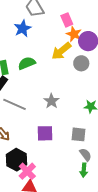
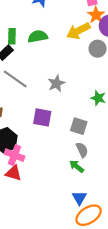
green arrow: (84, 170) -> (77, 166), turned 112
pink cross: (27, 171) -> (14, 155), turned -36

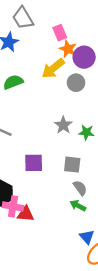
gray star: (56, 83) -> (63, 125), moved
red triangle: (13, 173) -> (26, 214), moved

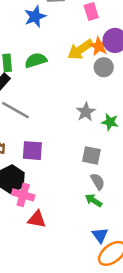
orange star: (68, 49) -> (99, 46), moved
purple square: (34, 163) -> (32, 151), moved
red triangle: (26, 214) -> (37, 219), moved

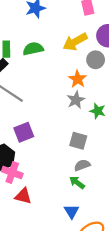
orange star: (99, 46) -> (78, 79), moved
purple square: (32, 151) -> (24, 132), turned -30
gray semicircle: (98, 181) -> (82, 165), turned -84
blue triangle: (100, 235) -> (72, 211), moved

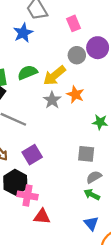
yellow arrow: (75, 42) -> (54, 76), moved
gray circle: (96, 60) -> (77, 55), moved
gray star: (76, 100) -> (52, 100), moved

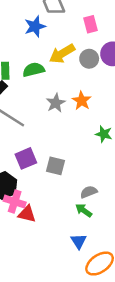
yellow arrow: (54, 76) -> (62, 54), moved
gray square: (86, 154) -> (55, 166), moved
red triangle: (42, 216) -> (27, 214), moved

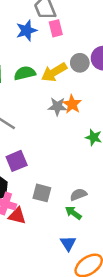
pink rectangle: (90, 24) -> (56, 28), moved
yellow arrow: (62, 54) -> (54, 72), moved
gray star: (56, 103) -> (57, 106), moved, turned 30
gray square: (55, 166) -> (42, 193), moved

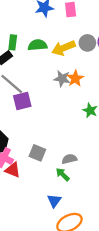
purple square: (17, 161) -> (22, 101), moved

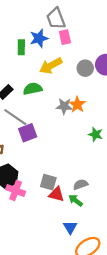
green rectangle: (13, 42) -> (21, 47), moved
green semicircle: (38, 45) -> (33, 89), moved
yellow arrow: (63, 48) -> (51, 66), moved
red triangle: (13, 170) -> (56, 194), moved

